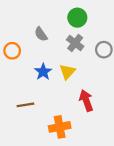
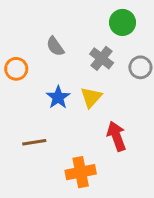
green circle: (77, 18) -> (122, 22), moved

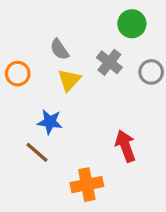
blue star: (58, 97) -> (50, 122), moved, turned -30
yellow triangle: (91, 97) -> (69, 80), moved
brown line: (34, 142) -> (37, 152), turned 50

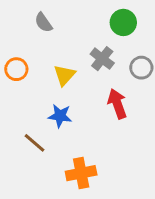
gray semicircle: (60, 49) -> (43, 22), moved
blue star: (50, 122) -> (60, 116), moved
red arrow: (125, 146) -> (117, 104), moved

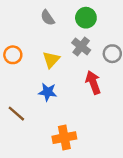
gray semicircle: (43, 22) -> (48, 18), moved
green circle: (123, 22) -> (86, 18), moved
brown line: (34, 143) -> (16, 114), moved

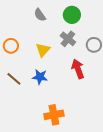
brown line: (16, 114) -> (14, 79), moved

